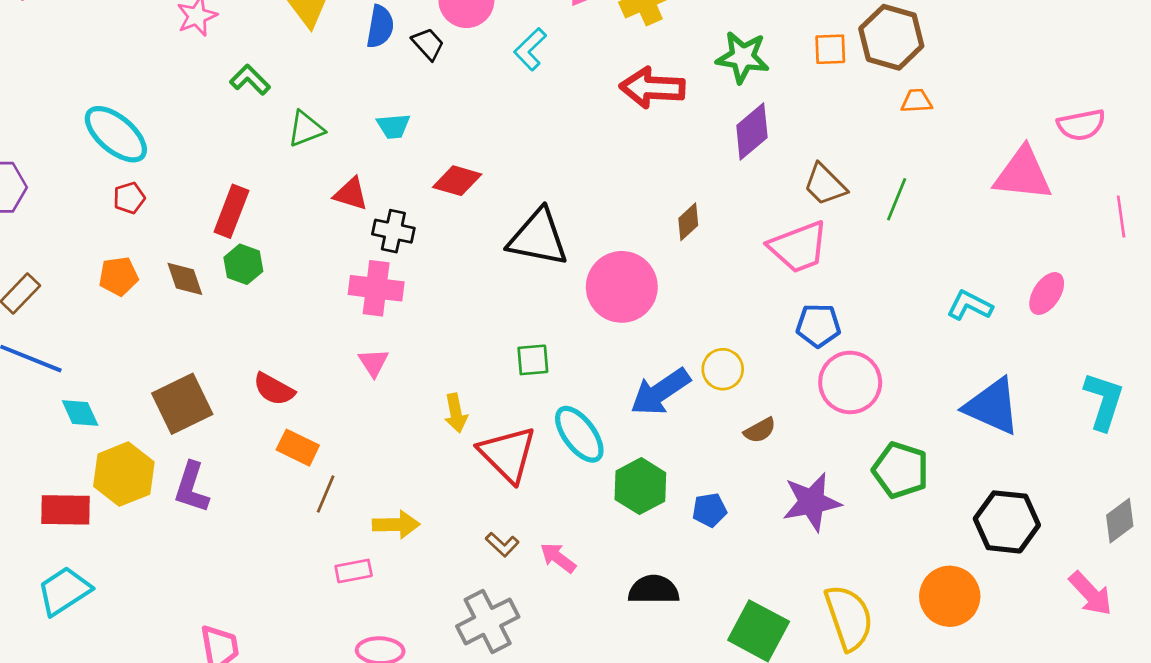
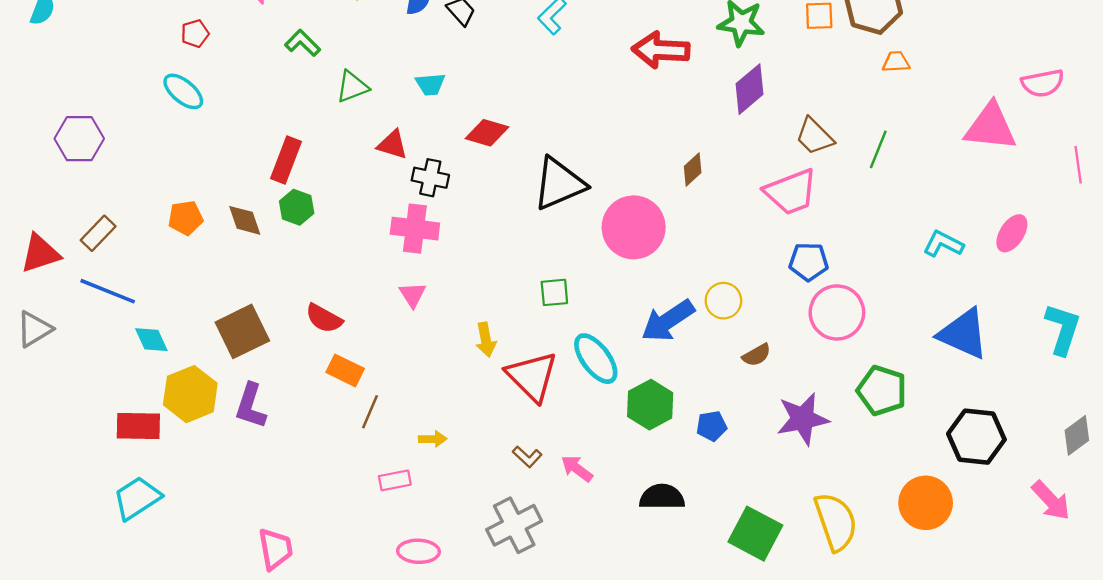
cyan ellipse: (116, 134) -> (183, 91), size x0.7
red pentagon: (129, 198) -> (195, 34), moved
black triangle: (538, 238) -> (559, 184), turned -34
yellow arrow: (396, 525) -> (433, 439), size x0.7

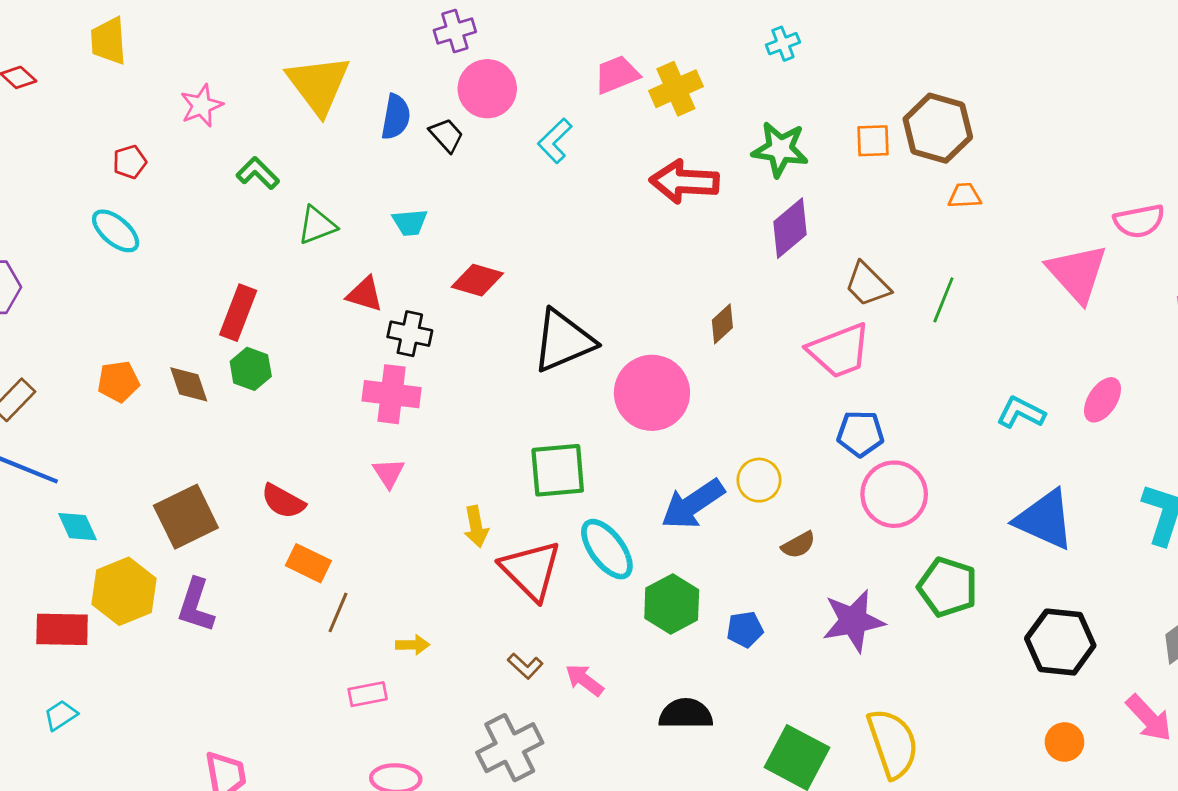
pink triangle: (991, 127) -> (1077, 273), turned 42
green square: (554, 292) -> (558, 470), size x1.6
cyan trapezoid: (137, 498) -> (61, 715), size x0.6
orange circle: (926, 503) -> (1064, 742), moved, size x0.6

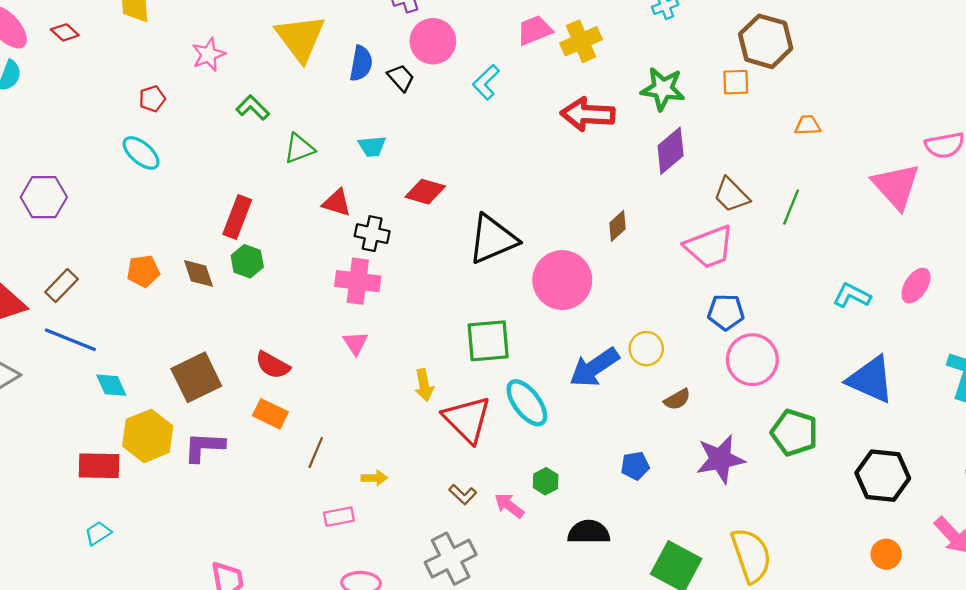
brown hexagon: (938, 128) -> (766, 41), moved
orange rectangle: (308, 563) -> (270, 414), moved
green hexagon: (672, 604) -> (546, 481), moved, size x0.6
purple L-shape: (196, 605) -> (204, 447), turned 75

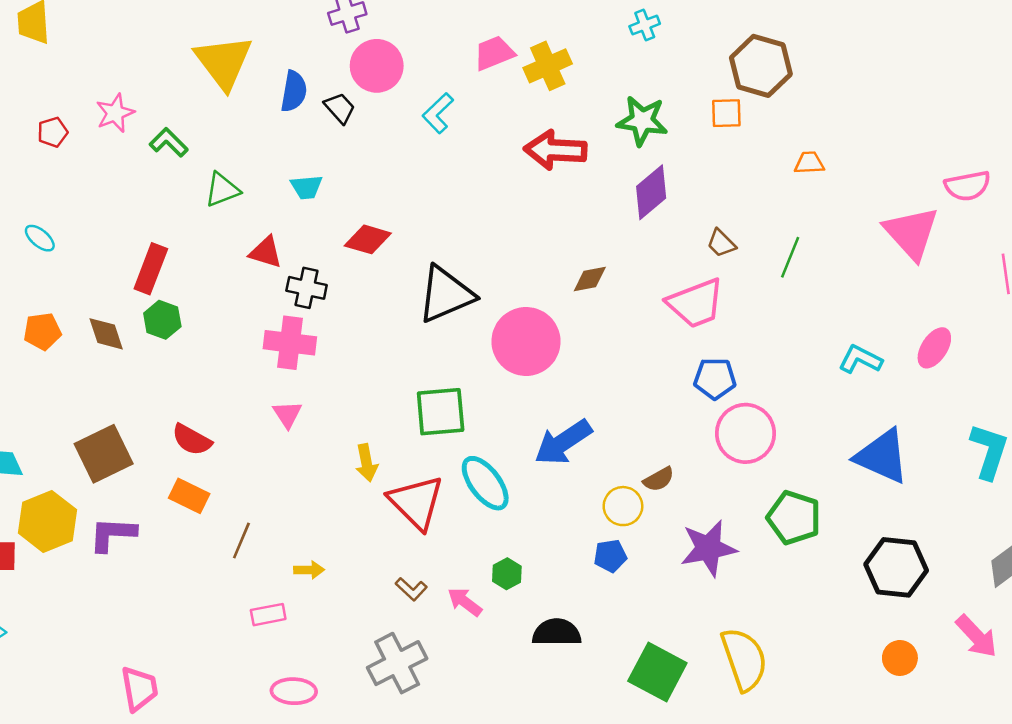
pink star: (208, 55) -> (115, 113), moved
cyan ellipse: (141, 153) -> (40, 238), moved, size x0.7
brown trapezoid: (731, 195) -> (721, 243), size x0.7
brown diamond: (617, 226) -> (590, 279), turned 32
yellow circle: (646, 349) -> (623, 506), moved

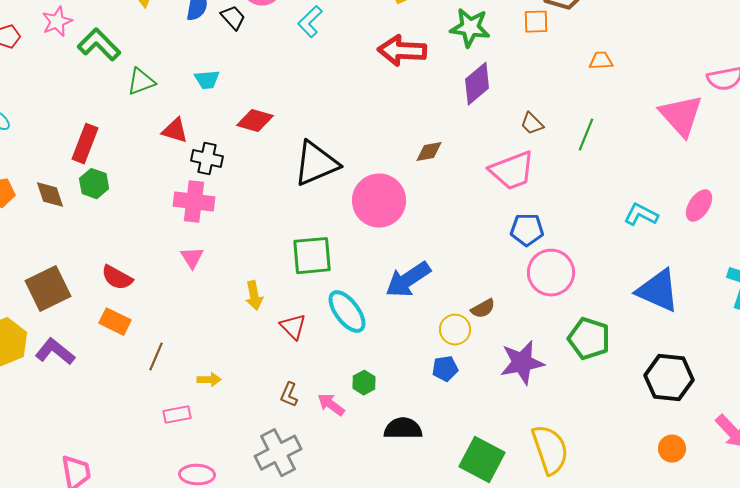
green L-shape: (169, 142) -> (99, 45), size x1.4
red triangle: (416, 502) -> (293, 327), size x0.6
purple L-shape: (113, 534) -> (55, 352), turned 36
brown L-shape: (411, 589) -> (289, 395), turned 70

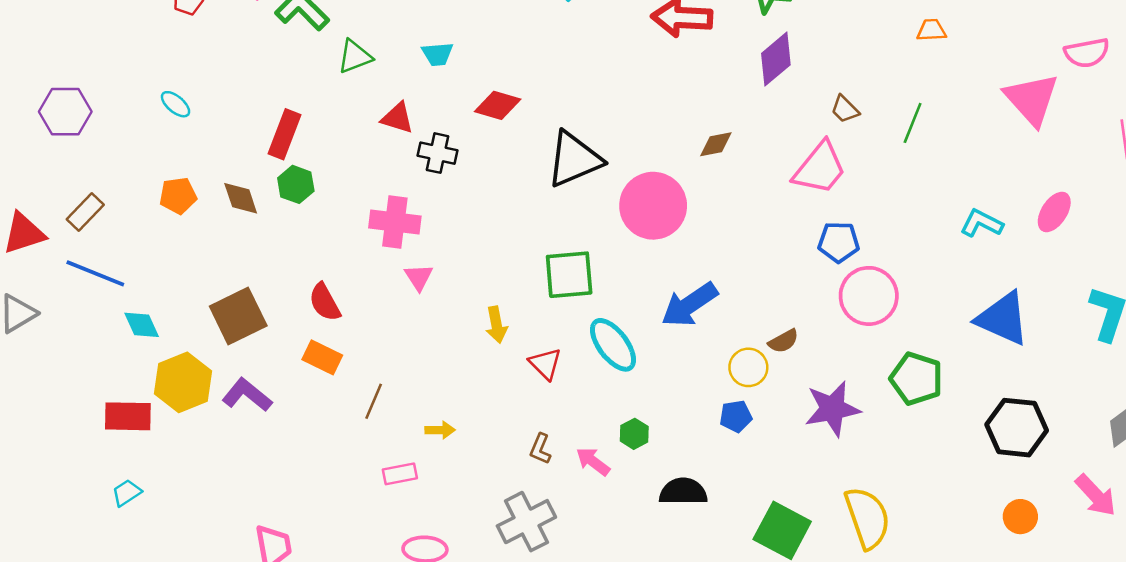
pink trapezoid: (512, 171) -> (820, 168), turned -30
pink cross: (194, 202) -> (395, 222), moved
red semicircle: (117, 278) -> (325, 302), turned 32

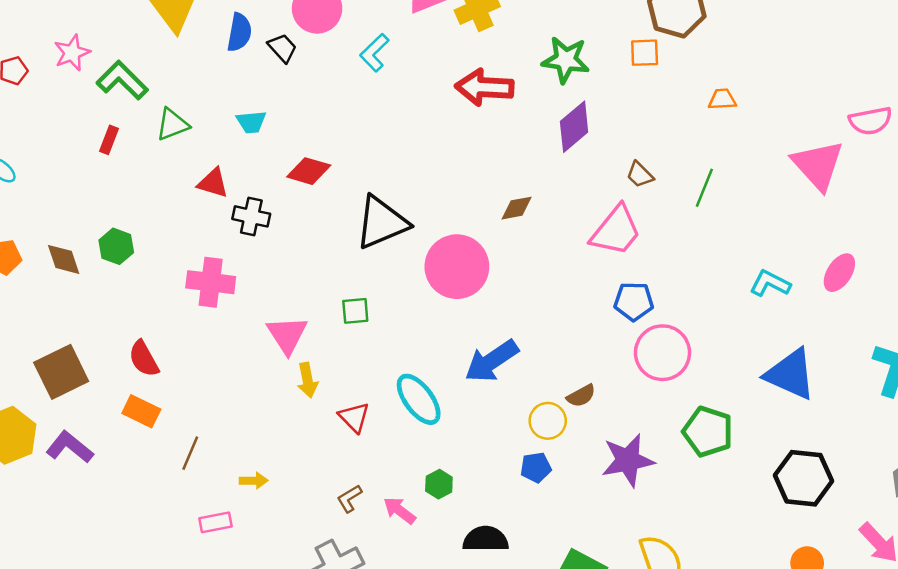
red rectangle: (285, 134) -> (109, 140), moved, size x0.6
green square: (569, 275) -> (355, 311), moved, size x0.6
pink triangle: (419, 277) -> (287, 335), moved, size x1.5
brown L-shape: (540, 449) -> (349, 499), turned 36

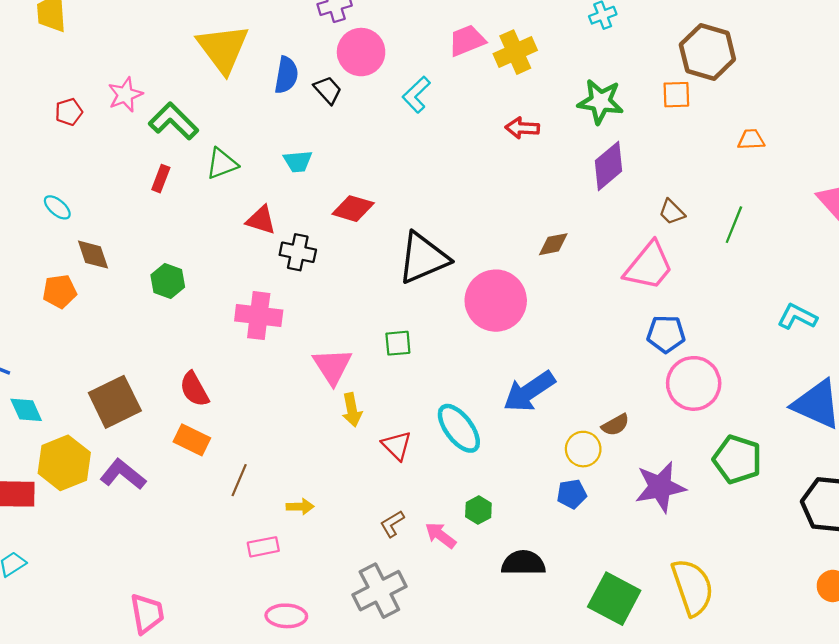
red arrow: (484, 87) -> (522, 128), size x0.6
brown diamond: (64, 259) -> (93, 255), moved

